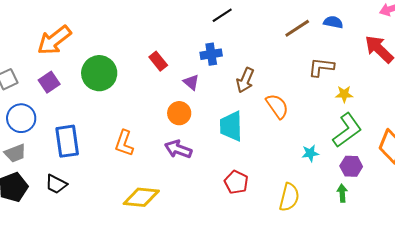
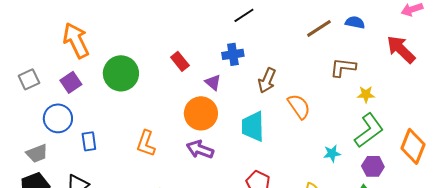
orange arrow: (54, 40) -> (76, 40), turned 102
orange circle: (179, 113) -> (201, 113), size x1.4
blue circle: (21, 118) -> (58, 118), moved
blue rectangle: (67, 141) -> (89, 141), size x0.6

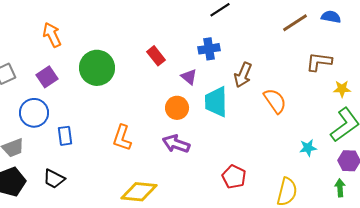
orange arrow: (76, 40) -> (52, 35), size x0.7
orange circle: (201, 113) -> (177, 108), size x0.7
cyan trapezoid: (253, 126) -> (216, 102), moved

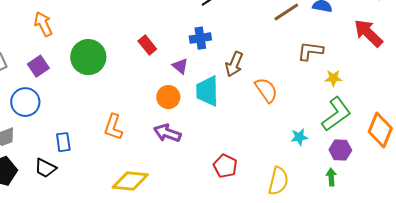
blue rectangle: (65, 136) -> (63, 142), moved

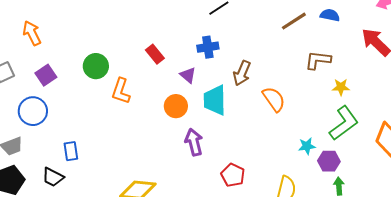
orange arrow: (43, 24) -> (32, 33), moved
green circle: (88, 57) -> (96, 66), size x0.7
orange L-shape: (113, 127) -> (121, 91), moved
purple arrow: (167, 133) -> (194, 142), moved, turned 56
purple hexagon: (340, 150) -> (329, 161), moved

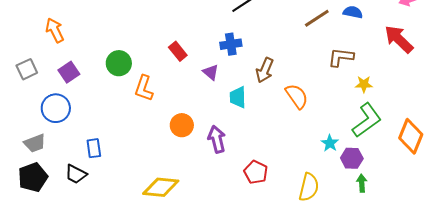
cyan trapezoid: (215, 100) -> (238, 97), size x0.7
orange circle: (176, 106) -> (182, 125), moved
cyan star: (307, 146) -> (330, 143), turned -30

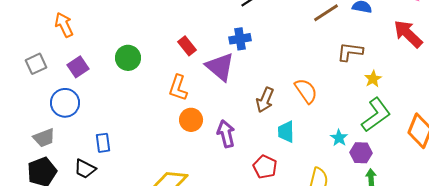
brown arrow: (265, 70) -> (265, 100), moved
purple triangle: (211, 72) -> (220, 67), size x1.8
yellow star: (364, 84) -> (373, 79), turned -30
orange L-shape: (144, 88) -> (178, 88), moved
cyan trapezoid: (238, 97) -> (286, 132), moved

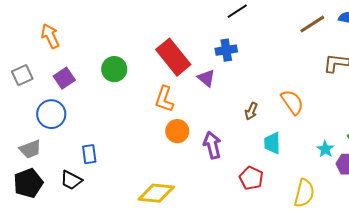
red rectangle: (187, 46) -> (173, 57), size x1.8
purple triangle: (220, 67) -> (206, 78), size x0.6
brown arrow: (265, 100) -> (251, 111), size x0.7

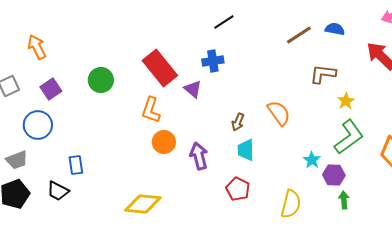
cyan trapezoid: (272, 143) -> (246, 150), moved

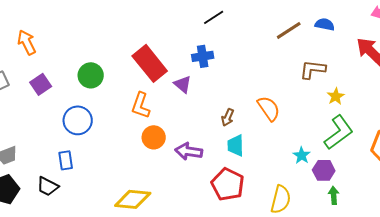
blue circle: (38, 125) -> (78, 120), moved
purple arrow: (199, 156) -> (189, 151), turned -68
red pentagon: (238, 189) -> (228, 184), size x1.4

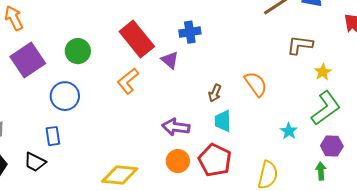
purple square: (41, 84) -> (28, 60), size x1.6
orange L-shape: (141, 105) -> (128, 81), turned 32
orange circle: (154, 137) -> (178, 161), moved
purple hexagon: (324, 170) -> (332, 146), moved

